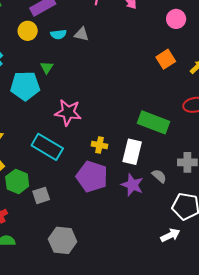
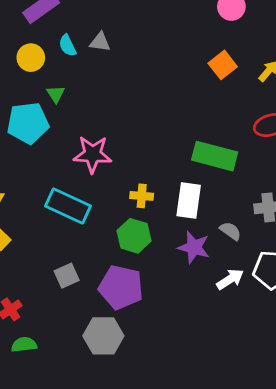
yellow circle: (28, 31) -> (31, 58), moved
cyan semicircle: (58, 34) -> (67, 45), turned 77
purple pentagon: (92, 177) -> (121, 287), moved
green hexagon: (17, 181) -> (134, 236), moved
white arrow: (170, 235) -> (230, 279), moved

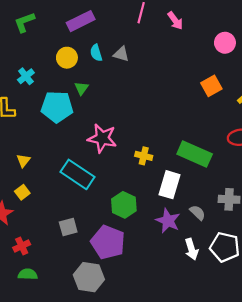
yellow cross: (142, 196) -> (144, 156), moved
white arrow: (230, 279) -> (192, 249), turned 96

